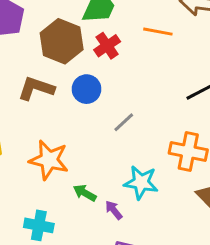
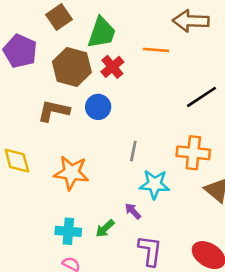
gray line: (124, 122) -> (133, 151), moved, turned -30
green arrow: (85, 193) -> (105, 228), moved, turned -66

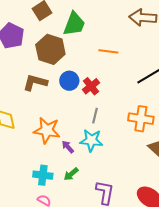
orange line: (156, 50) -> (108, 51), moved
red cross: (112, 67) -> (91, 86), moved
cyan star: (155, 184) -> (91, 140), moved
purple arrow: (133, 211) -> (68, 147), moved

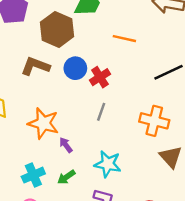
cyan star: (91, 140) -> (108, 164), moved
cyan cross: (43, 175) -> (33, 175), turned -36

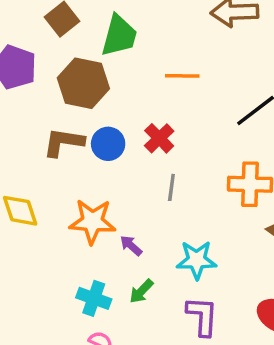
blue circle: (75, 68) -> (108, 144), moved
cyan cross: (33, 175) -> (94, 298), turned -35

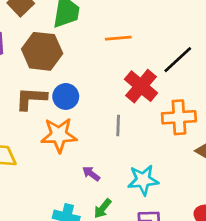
red cross: (159, 138) -> (141, 86), moved, size x1.4
orange star: (92, 221) -> (59, 135), moved

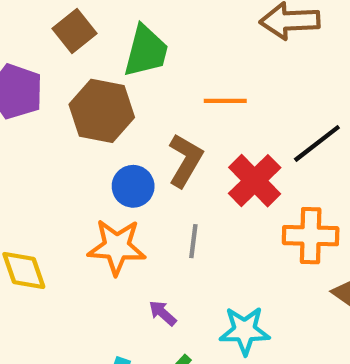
brown L-shape: (31, 99) -> (185, 160), moved, turned 112
gray line: (118, 126) -> (193, 241), moved

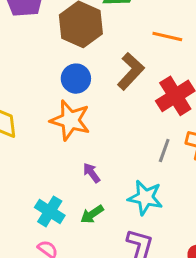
blue circle: (133, 186) -> (76, 79), moved
gray line: (193, 241) -> (164, 150), moved

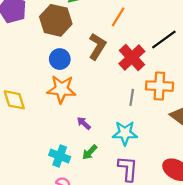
orange line: (167, 36) -> (118, 17), turned -60

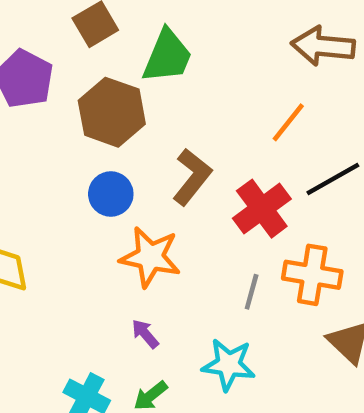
orange line: (118, 17) -> (288, 122), moved
orange star: (61, 89) -> (150, 257), moved

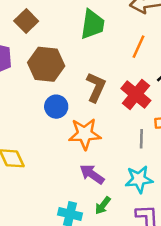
green trapezoid: (167, 56) -> (92, 24), moved
purple arrow: (145, 334) -> (92, 174), size x1.5

